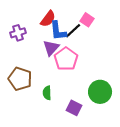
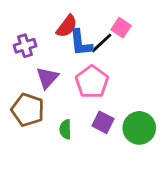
purple triangle: (51, 48) -> (47, 78), moved
purple square: (74, 108) -> (103, 122), moved

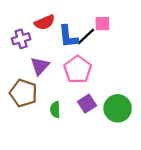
red semicircle: (67, 26) -> (45, 22), moved, turned 30
pink square: (121, 28) -> (102, 24), turned -35
purple square: (103, 122) -> (87, 104), turned 30

